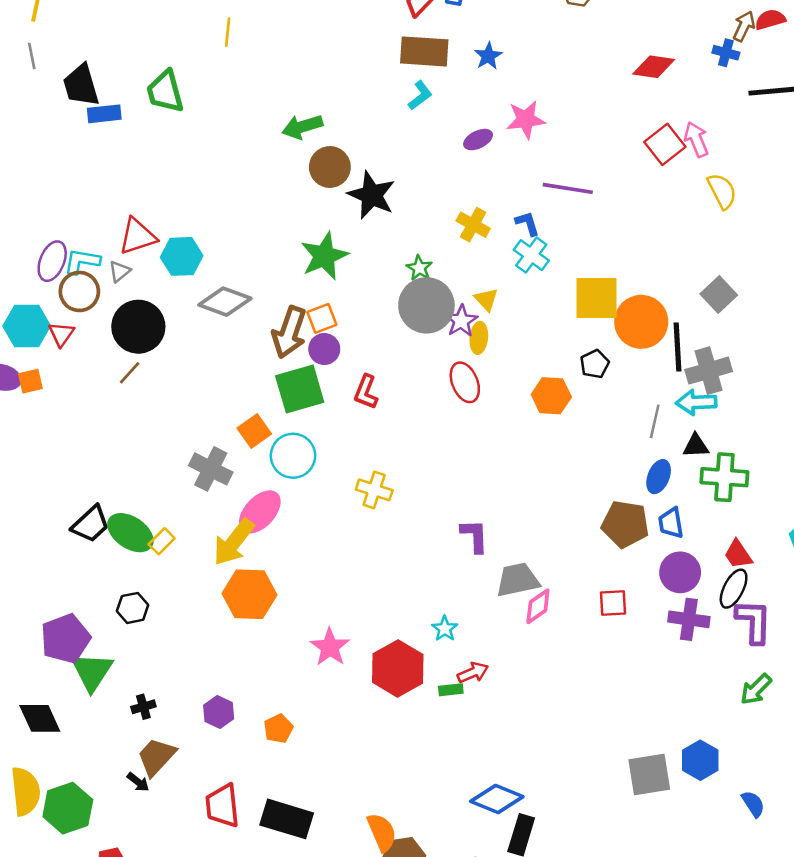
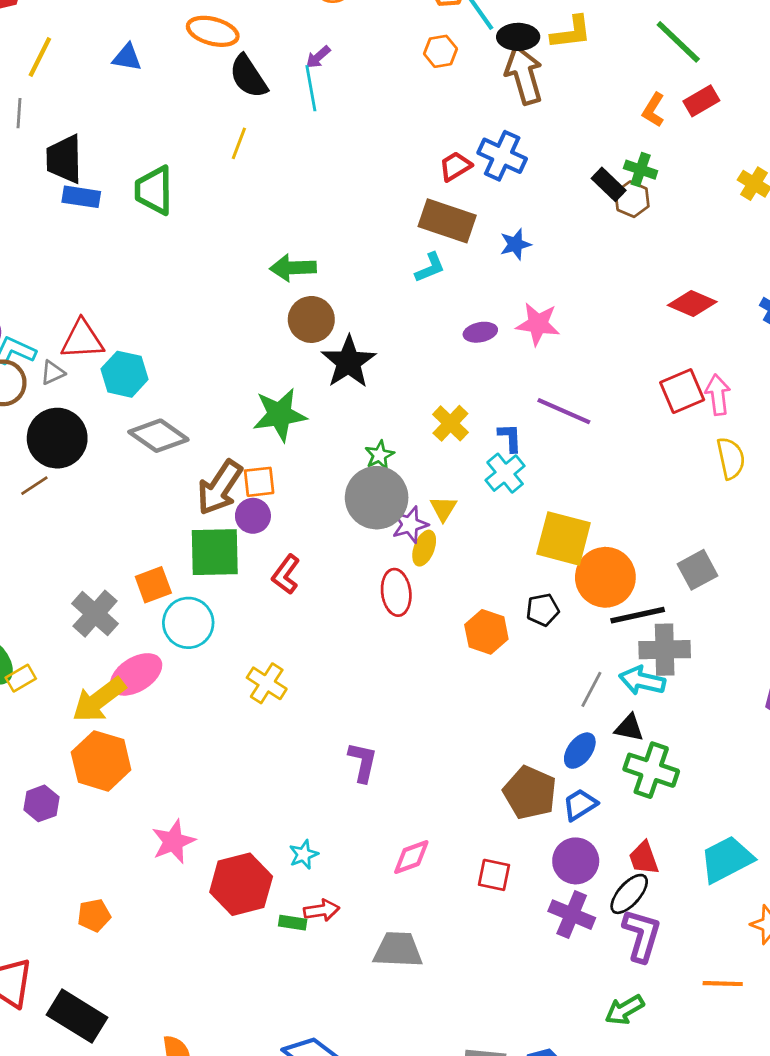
black line: (678, 347) -> (638, 615), turned 66
blue trapezoid: (671, 523) -> (580, 805), turned 52
gray trapezoid: (518, 580) -> (398, 950), moved
purple hexagon: (219, 712) -> (41, 803), moved

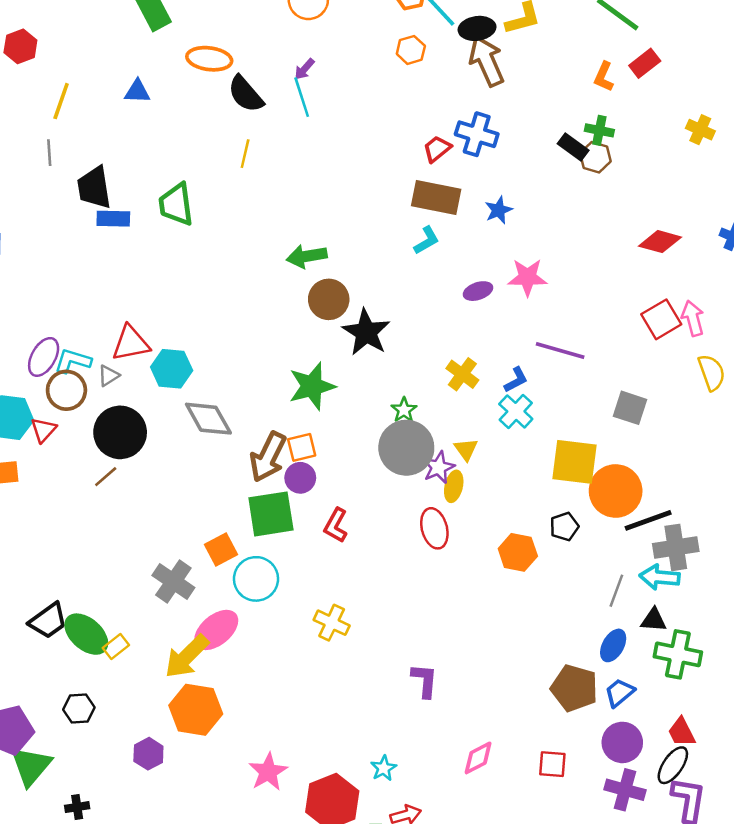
gray diamond: (158, 436) -> (208, 419), turned 33
blue L-shape: (510, 438) -> (516, 380), turned 72
gray square: (698, 570) -> (630, 408), moved, turned -36

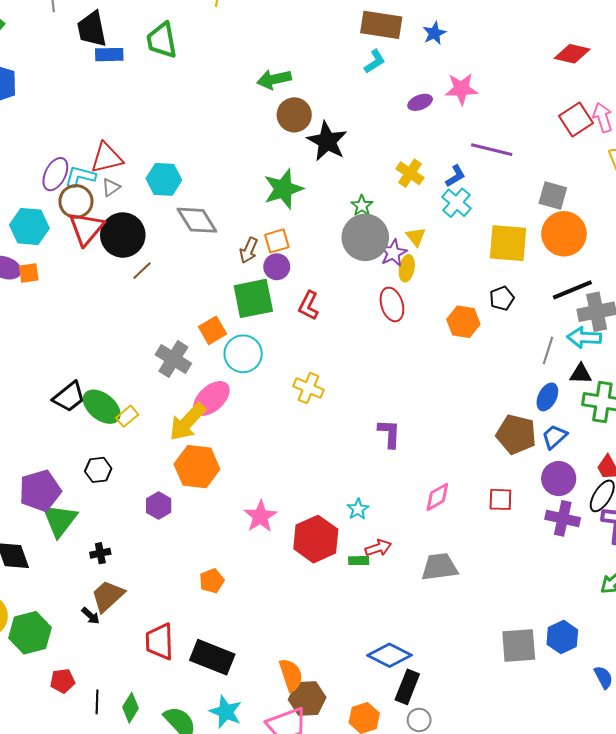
red triangle: (131, 343) -> (107, 158), moved
red triangle: (43, 430) -> (86, 228), moved, size x1.6
brown arrow: (268, 457) -> (249, 250), size x0.6
brown line: (106, 477) -> (142, 271), moved
orange circle: (616, 491) -> (564, 234), moved

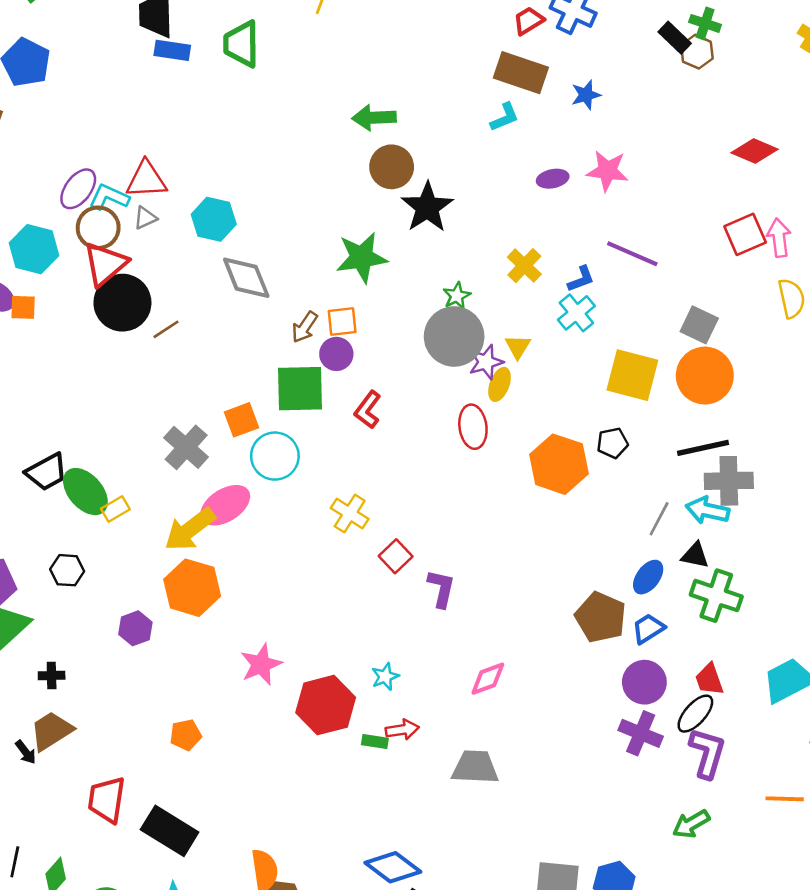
black circle: (123, 235) -> (122, 303), moved
orange hexagon: (463, 322) -> (559, 464), size x1.4
red square: (500, 499) -> (396, 556), moved, turned 35

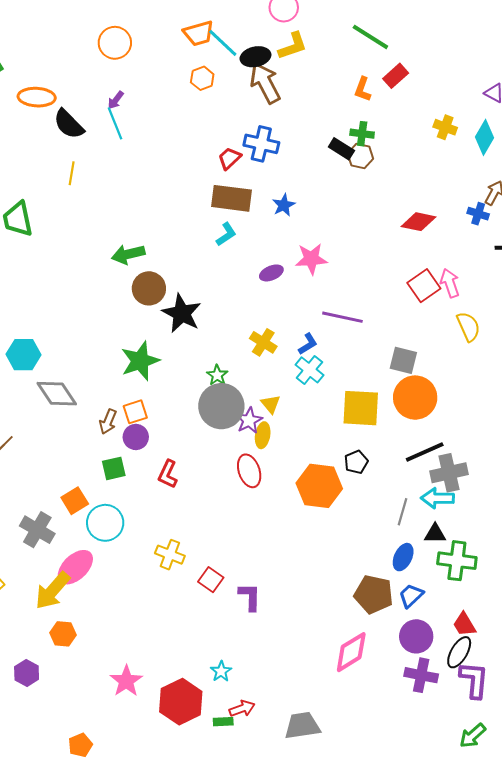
green square: (300, 389) -> (114, 468), size x0.6
orange hexagon: (192, 588) -> (63, 634), size x0.6
pink diamond: (488, 679) -> (351, 652), moved, size x1.4

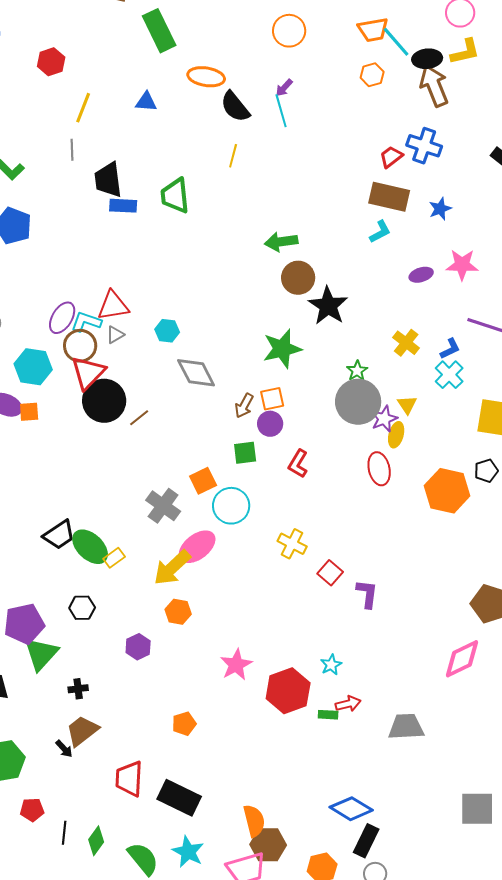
cyan hexagon: (24, 355) -> (167, 331), size x0.7

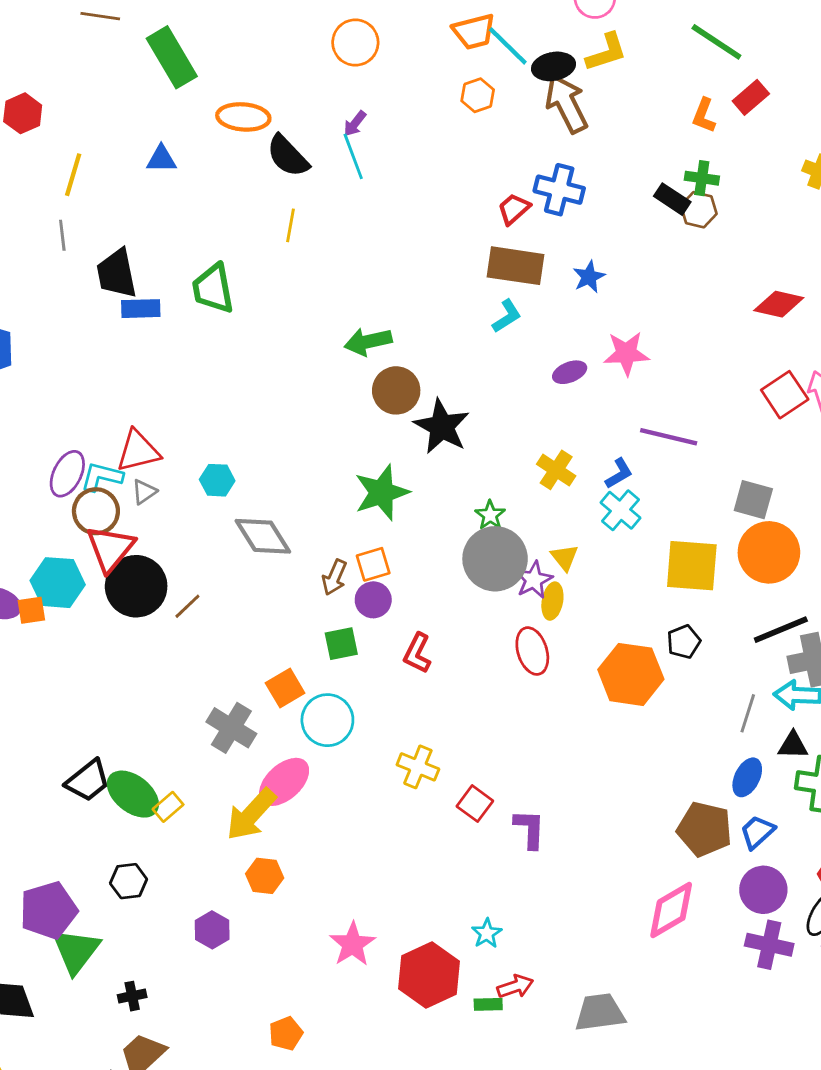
cyan hexagon: (33, 367) -> (58, 583), moved

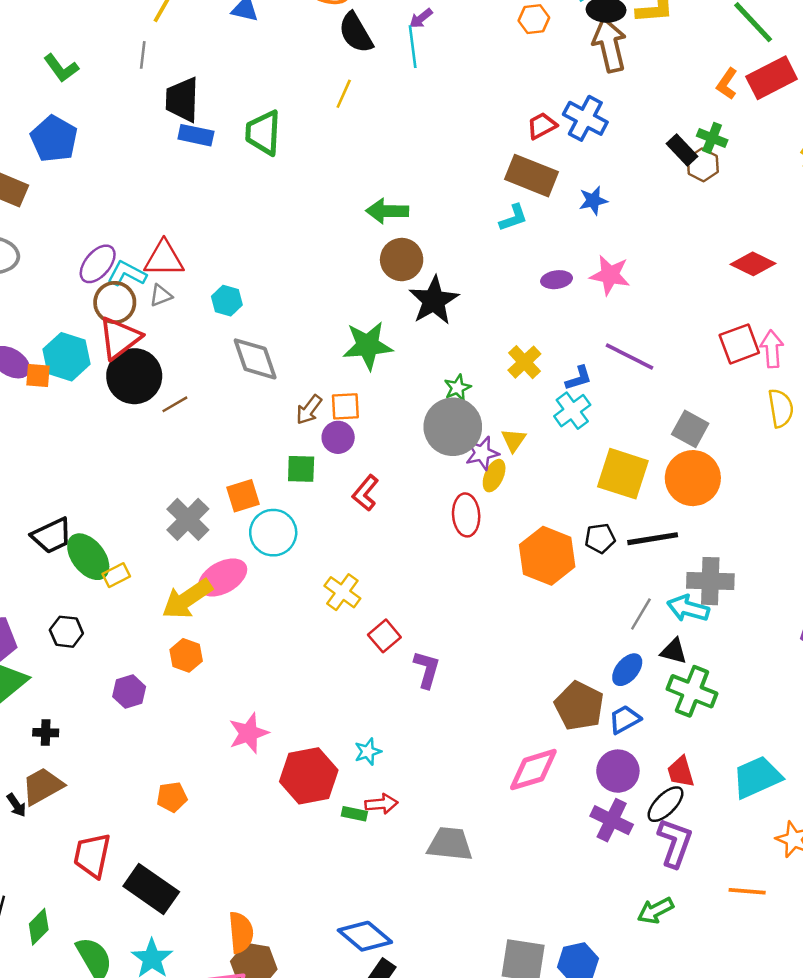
red rectangle: (751, 97) -> (772, 78), size x1.5
black line: (781, 630) -> (653, 539), moved

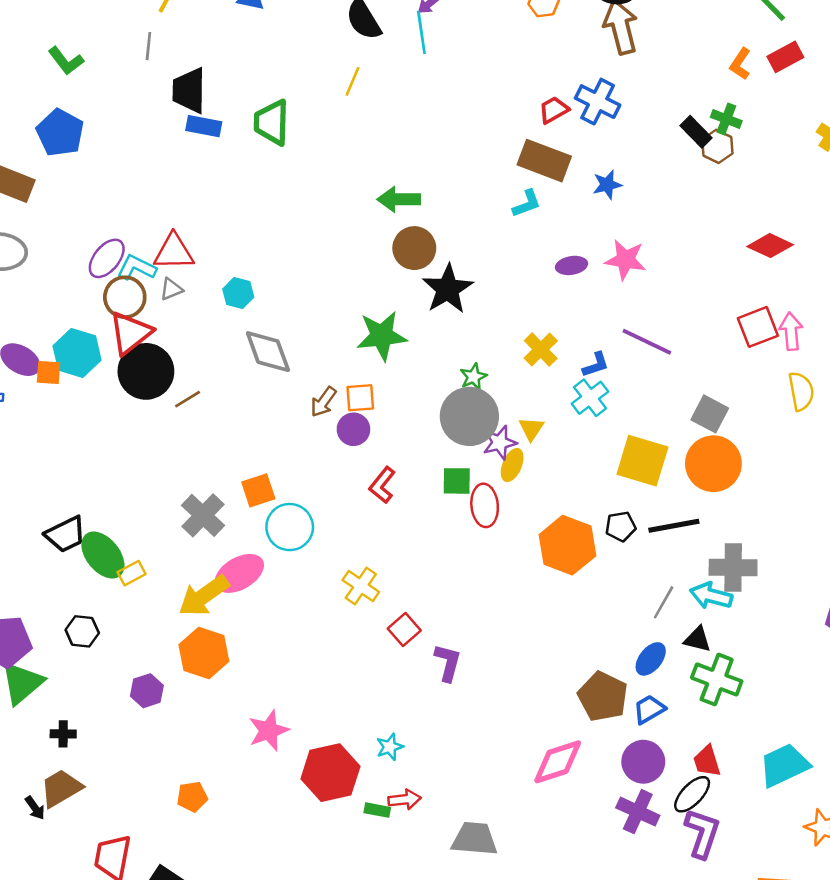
red rectangle: (772, 78) -> (785, 57), size x0.7
green square: (301, 469) -> (457, 481), moved
orange hexagon: (186, 655) -> (204, 653), size x1.5

